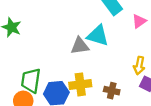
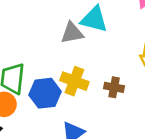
yellow cross: (80, 84) -> (74, 81), turned 30

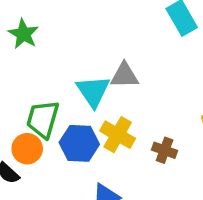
cyan triangle: (94, 19) -> (93, 91), moved, turned 32

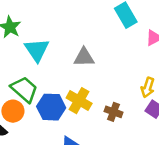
cyan triangle: (93, 91) -> (37, 50), moved
green trapezoid: (43, 119) -> (24, 89), turned 116

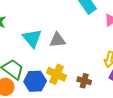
cyan triangle: (37, 50) -> (32, 38), moved

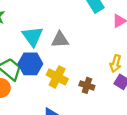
blue hexagon: (35, 81) -> (30, 64), moved

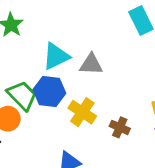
cyan triangle: (33, 36) -> (56, 56), turned 35

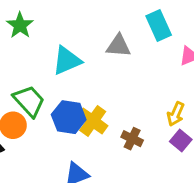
gray triangle: (91, 64) -> (118, 46), moved
blue hexagon: (49, 91) -> (69, 117), moved

